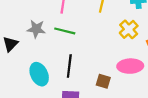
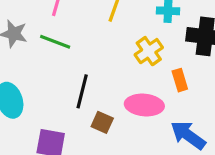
black line: (69, 66) -> (82, 91), moved

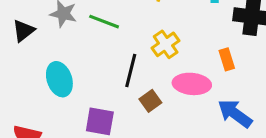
yellow cross: (149, 51) -> (166, 44), moved
brown square: (102, 122) -> (150, 101), turned 30

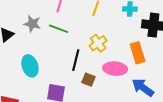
orange rectangle: (227, 59) -> (138, 53), size x1.5
brown square: (150, 101) -> (89, 80), turned -32

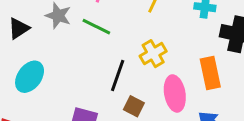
cyan ellipse: (30, 66) -> (30, 77), moved, turned 50
pink ellipse: (115, 69) -> (175, 94), turned 70

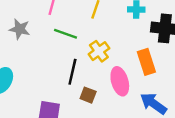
green line: (96, 27) -> (66, 34), moved

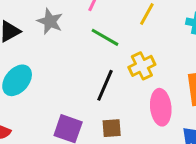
brown square: (88, 95) -> (112, 128), moved, turned -35

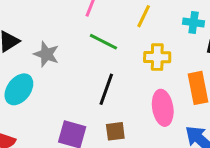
gray star: (50, 21) -> (46, 54), moved
yellow cross: (142, 66) -> (157, 57), moved, turned 30

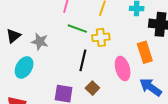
yellow cross: (157, 57) -> (101, 37), moved
brown square: (115, 131) -> (92, 88), turned -32

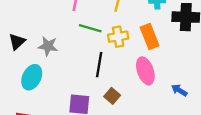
orange rectangle: (145, 52) -> (150, 37), moved
blue arrow: (151, 87) -> (179, 90), size x0.6

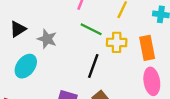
pink ellipse: (145, 71) -> (152, 81), moved

